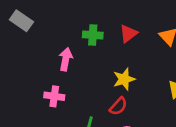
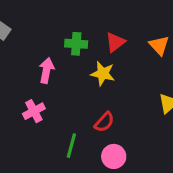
yellow star: (124, 79) -> (103, 74), moved, turned 30
pink cross: (54, 96) -> (34, 111), turned -36

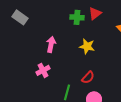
red triangle: (115, 42) -> (95, 13), moved
green cross: (76, 44) -> (77, 17), moved

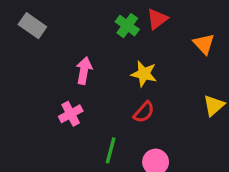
green cross: (77, 17) -> (127, 26), turned 32
red semicircle: (88, 77) -> (144, 112), moved

